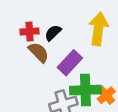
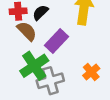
green cross: (85, 90) -> (34, 66), moved, turned -32

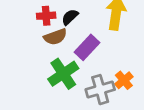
brown semicircle: (27, 31) -> (55, 37), turned 115
gray cross: (50, 81) -> (100, 90), moved

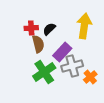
brown semicircle: (55, 37) -> (38, 44), turned -84
gray cross: (100, 90) -> (72, 66), moved

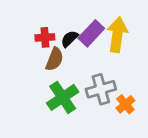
brown semicircle: (38, 44) -> (54, 59), turned 36
purple rectangle: (62, 52) -> (91, 33), moved

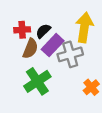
purple rectangle: (91, 33) -> (53, 45), moved
gray cross: (101, 89) -> (70, 54), moved

